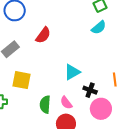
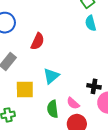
cyan semicircle: (99, 27) -> (91, 23), turned 126
cyan triangle: (72, 72) -> (51, 76), moved

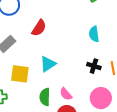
cyan semicircle: (91, 23) -> (94, 34), moved
black cross: (94, 86) -> (94, 66), moved

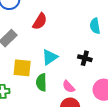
black cross: (94, 66) -> (85, 58), moved
green semicircle: (45, 97) -> (41, 82), moved

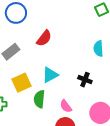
yellow square: (22, 68) -> (22, 83), turned -36

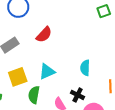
cyan semicircle: (98, 49) -> (85, 68), moved
black cross: (85, 80) -> (78, 95), moved

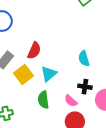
red semicircle: (44, 35) -> (34, 51), moved
yellow square: (18, 77) -> (24, 74), moved

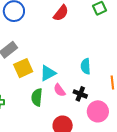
red semicircle: (34, 51) -> (61, 13), moved
pink semicircle: (71, 101) -> (59, 90), moved

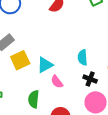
black cross: (80, 94) -> (90, 79), moved
green semicircle: (37, 97) -> (34, 99), moved

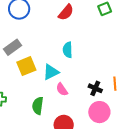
cyan semicircle: (83, 57) -> (68, 50), moved

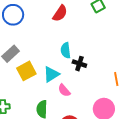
black cross: (95, 88) -> (79, 64), moved

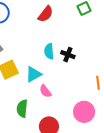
black cross: (79, 64) -> (68, 55), moved

